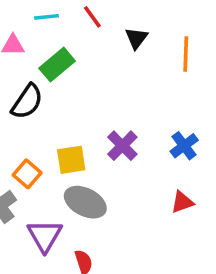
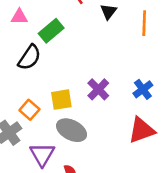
red triangle: (182, 202) -> (142, 130), size x1.6

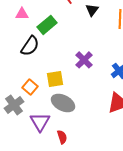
purple cross: (98, 89) -> (84, 60), moved

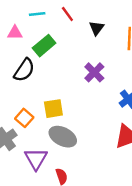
purple cross: (84, 60) -> (94, 72), moved

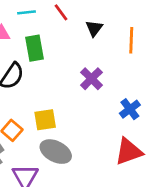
green rectangle: (44, 46) -> (35, 48), turned -60

